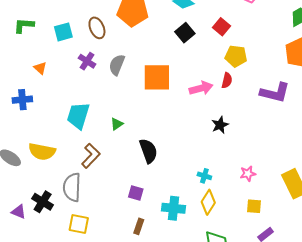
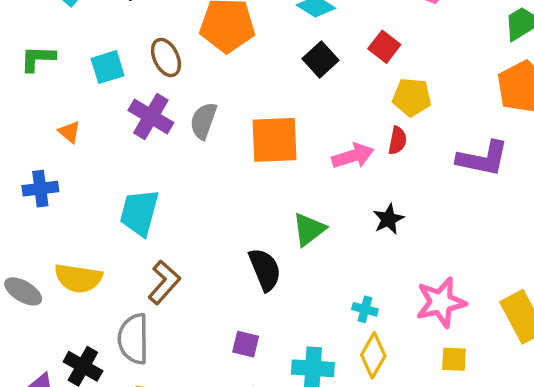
purple cross: (87, 61) -> (151, 117), size x1.4
green triangle: (117, 124) -> (309, 229), moved, size x1.5
pink star: (248, 174) -> (441, 302), size x1.8

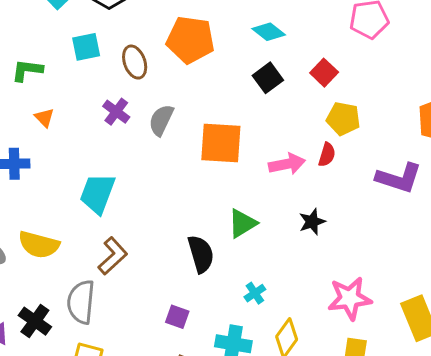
green L-shape: (38, 58) -> (27, 70), moved
cyan square: (108, 67) -> (86, 47), moved
purple cross: (151, 117) -> (116, 112), size x0.7
cyan cross: (365, 309) -> (255, 293), moved, turned 35

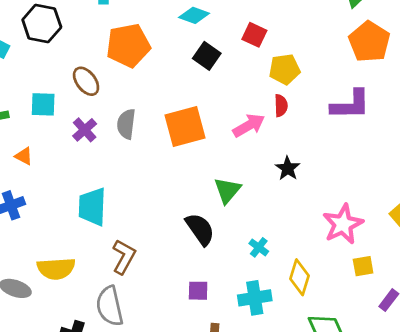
cyan square: (86, 47) -> (43, 104), moved, turned 32
purple cross: (116, 112) -> (85, 130), turned 30

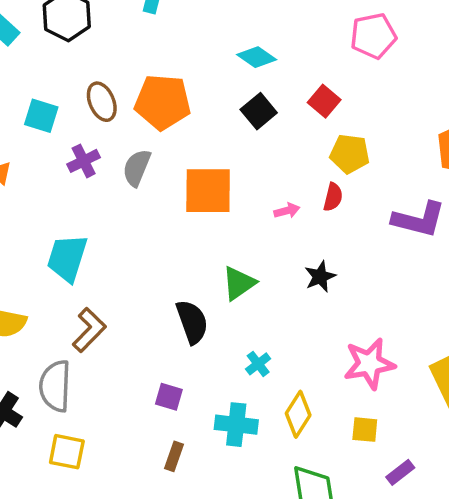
orange pentagon: (128, 45) -> (163, 102), moved
pink arrow: (249, 125) -> (287, 211), size x0.6
yellow square: (363, 266) -> (365, 430), moved

